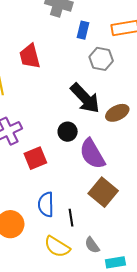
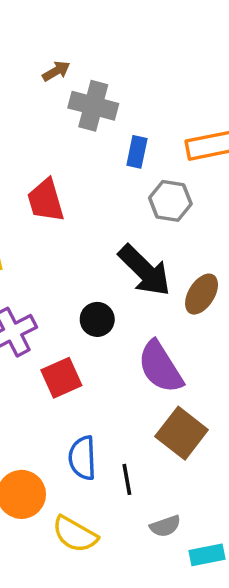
brown ellipse: (117, 113) -> (202, 294), turned -30
black circle: (68, 132) -> (97, 319), moved
gray semicircle: (92, 245) -> (165, 526), turned -72
yellow semicircle: (57, 247) -> (75, 534), moved

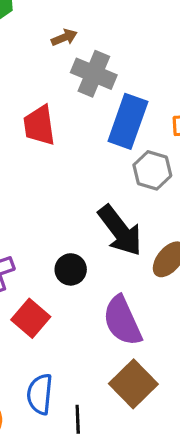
blue rectangle: (137, 152) -> (128, 121), size x1.8
red trapezoid: (46, 200) -> (39, 125), moved
red square: (61, 378) -> (31, 318), turned -33

